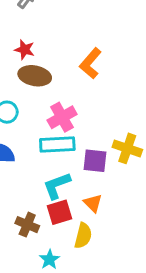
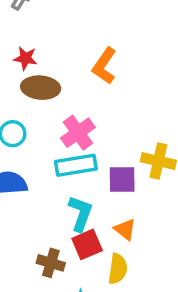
cyan L-shape: (57, 186) -> (81, 213), turned 136

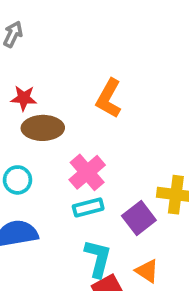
cyan rectangle: (76, 165) -> (88, 207), size x0.7
purple square: (122, 180) -> (139, 218), turned -32

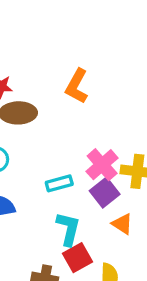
pink cross: (87, 172) -> (102, 165), moved
orange triangle: (147, 271) -> (122, 224), moved

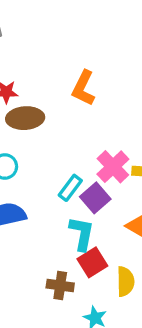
cyan rectangle: (59, 183) -> (70, 188), turned -35
purple square: (105, 192) -> (95, 198), moved

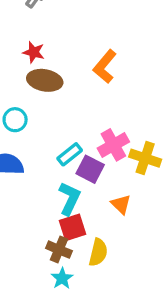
purple square: (95, 198) -> (90, 169), turned -36
brown cross: (60, 285) -> (59, 250), moved

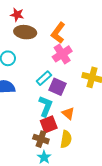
orange L-shape: (105, 67) -> (58, 33), moved
pink cross: (113, 145) -> (62, 54), moved
orange triangle: (121, 204) -> (68, 113), moved

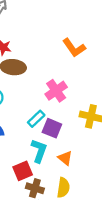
orange L-shape: (58, 33) -> (74, 48), moved, turned -70
red square: (49, 124) -> (23, 171), moved

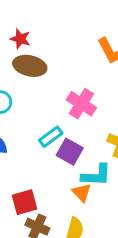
pink cross: (56, 91) -> (81, 104), turned -30
cyan L-shape: (39, 151) -> (96, 175), moved, turned 65

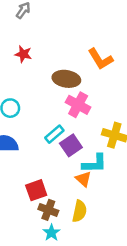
brown ellipse: (30, 66) -> (66, 79), moved
purple square: (70, 152) -> (71, 145), turned 30

